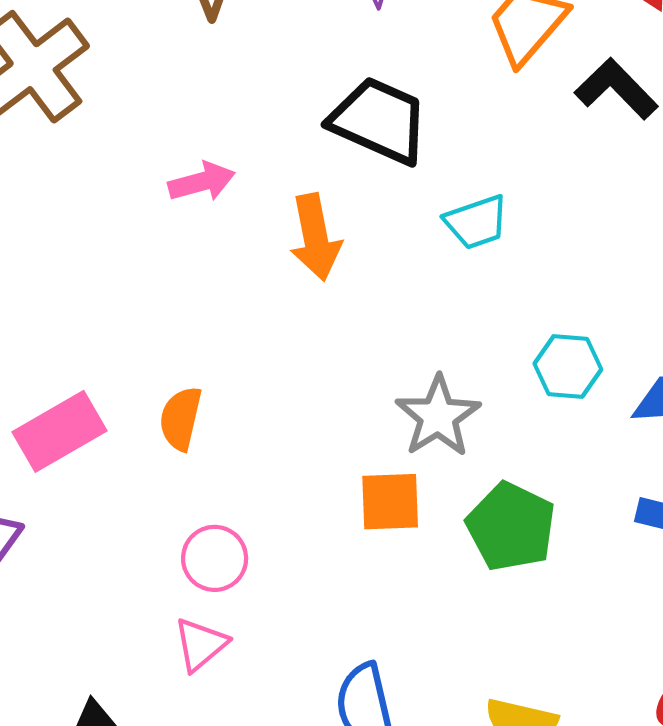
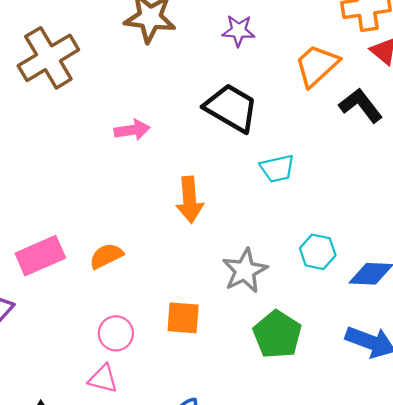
orange arrow: (315, 237) -> (190, 200), moved
orange semicircle: (181, 418) -> (106, 256), turned 44
orange square: (390, 502) -> (183, 318), moved
pink triangle: (201, 644) -> (103, 379), turned 48

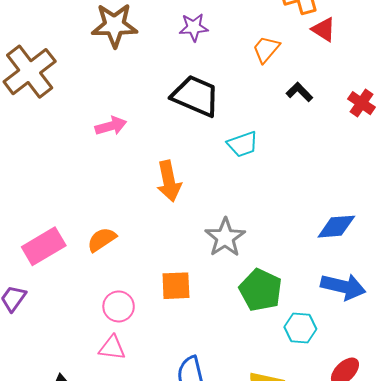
orange trapezoid: (317, 65) -> (266, 49), size x0.7
black L-shape: (361, 105) -> (299, 92), moved, size x0.7
cyan hexagon: (318, 252) -> (300, 328), moved

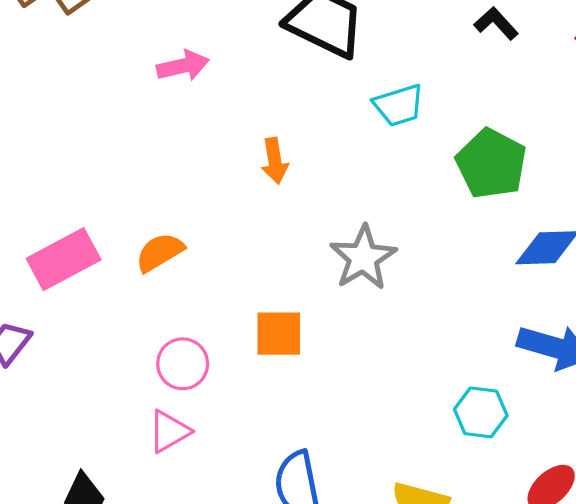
orange arrow: (169, 181) -> (275, 161), size x0.7
green pentagon: (261, 290) -> (491, 164), moved
pink triangle: (112, 348) -> (169, 431), turned -40

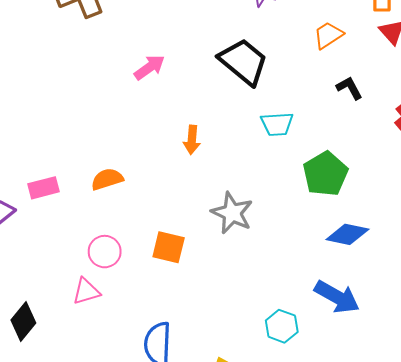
pink arrow: (183, 66) -> (149, 67), turned -36
gray star: (363, 258) -> (232, 213), turned -30
pink rectangle: (64, 259) -> (44, 188), moved, size x0.7

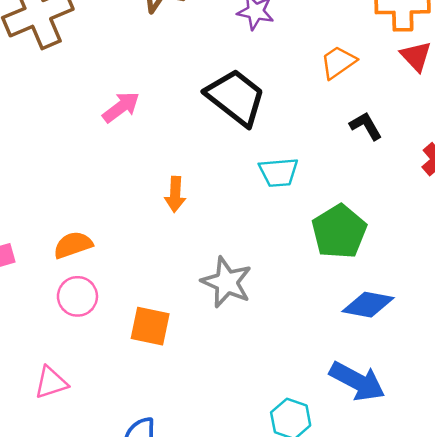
pink circle: (105, 252) -> (77, 296), moved

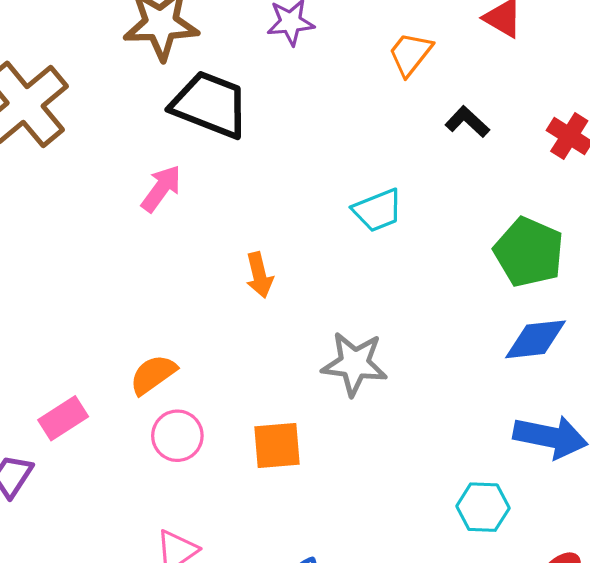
black trapezoid: (236, 97) -> (210, 104), moved
green pentagon: (339, 232) -> (529, 252), moved

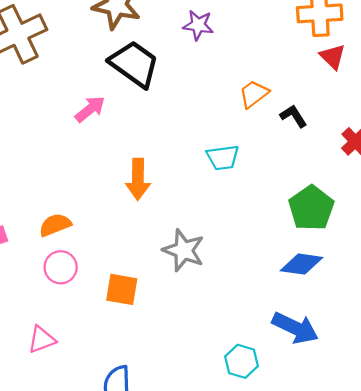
orange trapezoid: (410, 54) -> (254, 94), moved
orange arrow: (259, 275) -> (138, 179), size x1.4

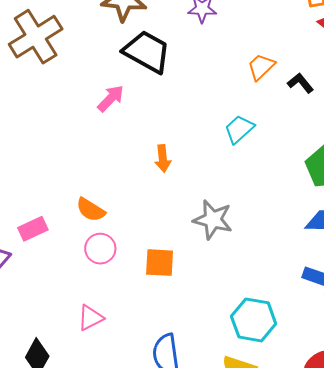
cyan trapezoid: (223, 158) -> (239, 129), turned 152
orange arrow: (138, 179) -> (163, 158), size x0.7
orange semicircle: (55, 225) -> (91, 210), turned -120
cyan hexagon: (242, 361) -> (254, 320), moved, size x1.4

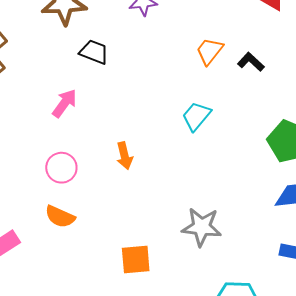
black trapezoid: (147, 52) -> (94, 52), size x0.6
gray star: (213, 220) -> (202, 227), moved
pink circle: (100, 249) -> (61, 168), moved

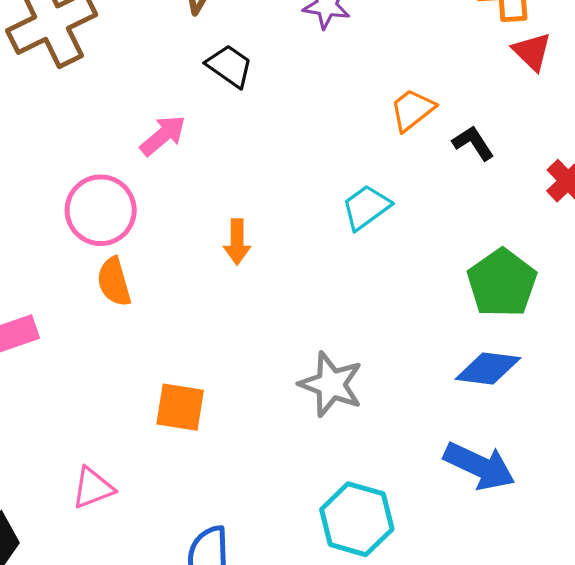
pink circle: (61, 168) -> (101, 210), moved, size x1.4
orange semicircle: (60, 217) -> (114, 282), moved, turned 36
orange square: (136, 260) -> (180, 407), moved

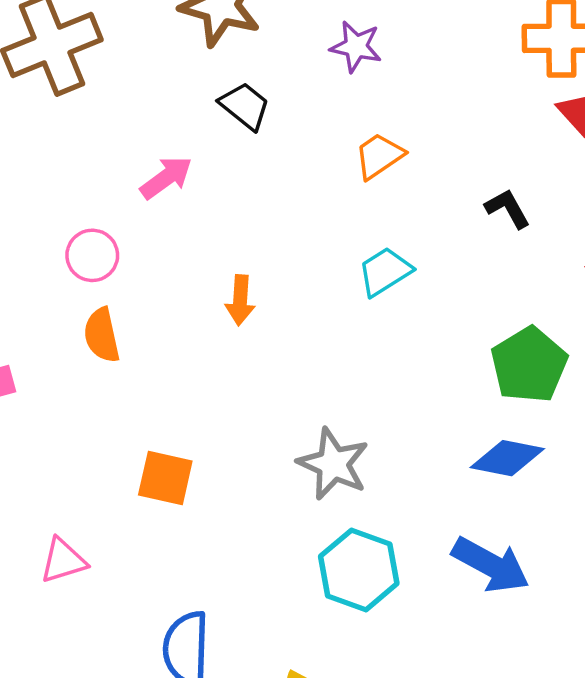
orange trapezoid: (412, 110) -> (379, 156), moved
pink circle: (101, 210) -> (92, 255), size x0.7
cyan hexagon: (357, 519) -> (359, 570), moved

